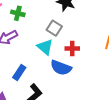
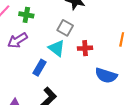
blue semicircle: (61, 68) -> (106, 76), moved
blue rectangle: (19, 72) -> (40, 68), moved

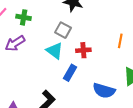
blue rectangle: (40, 68) -> (70, 73), moved
blue semicircle: (106, 76) -> (104, 91), moved

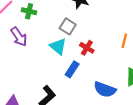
purple arrow: (15, 43) -> (19, 37), turned -96
red cross: (83, 50) -> (87, 48), turned 32

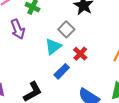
cyan triangle: (58, 46) -> (53, 47), turned 30

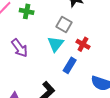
purple arrow: (18, 29) -> (19, 48), moved

